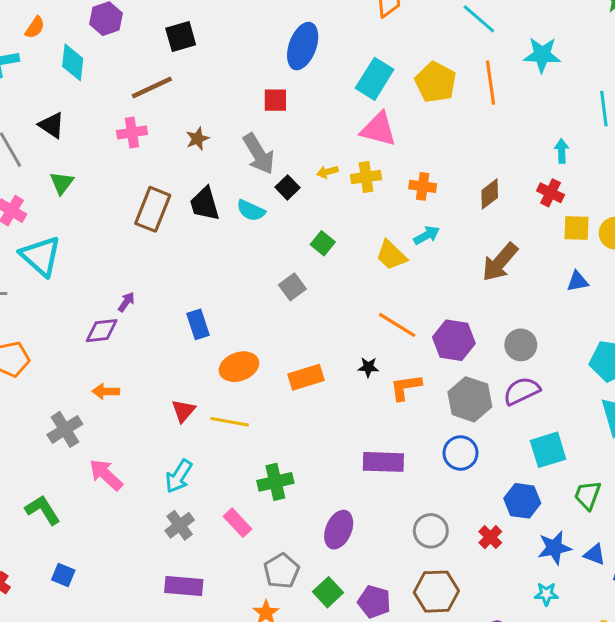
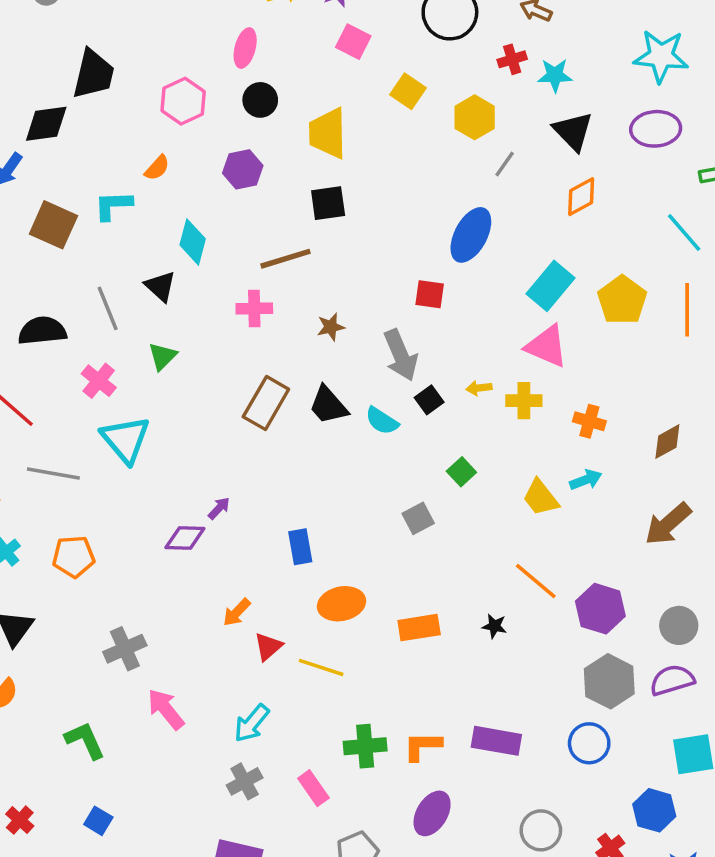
cyan diamond: (73, 62) -> (193, 242), moved
black trapezoid: (205, 204) -> (328, 405), turned -33
orange L-shape: (406, 387) -> (422, 746), moved
orange arrow: (106, 391) -> (237, 612), moved, turned -55

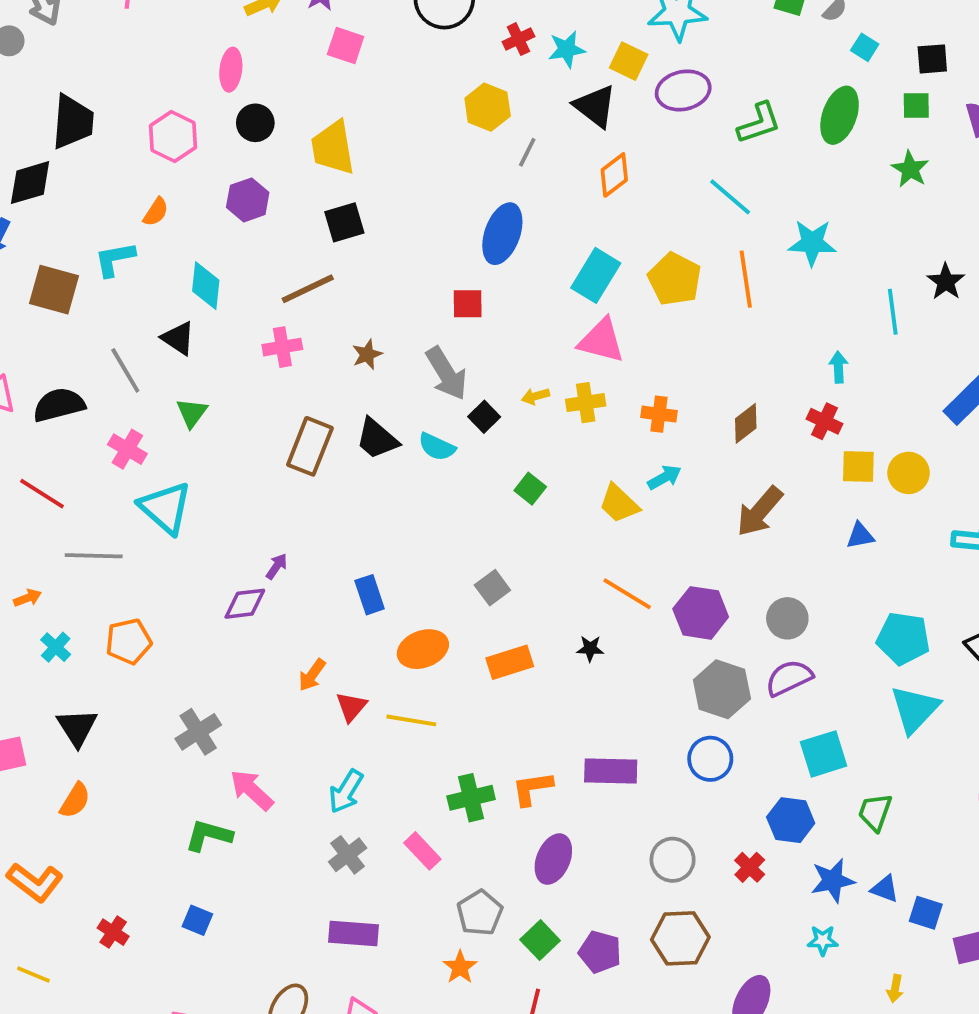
yellow square: (408, 91) -> (629, 61), moved
gray square: (418, 518) -> (492, 588), moved
green L-shape: (85, 740) -> (209, 835), moved, turned -42

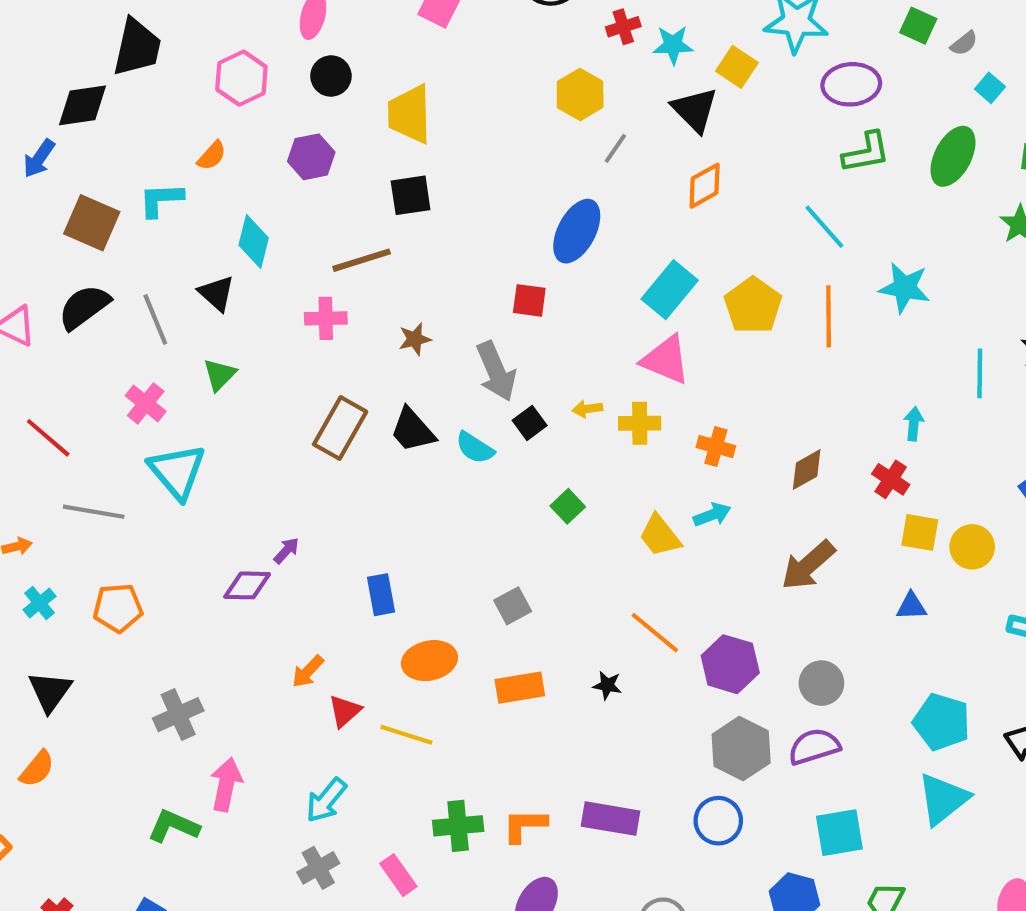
purple ellipse: (683, 90) -> (851, 84), moved
black semicircle: (59, 405) -> (84, 307), moved, turned -30
pink arrow: (252, 790) -> (226, 784), turned 51

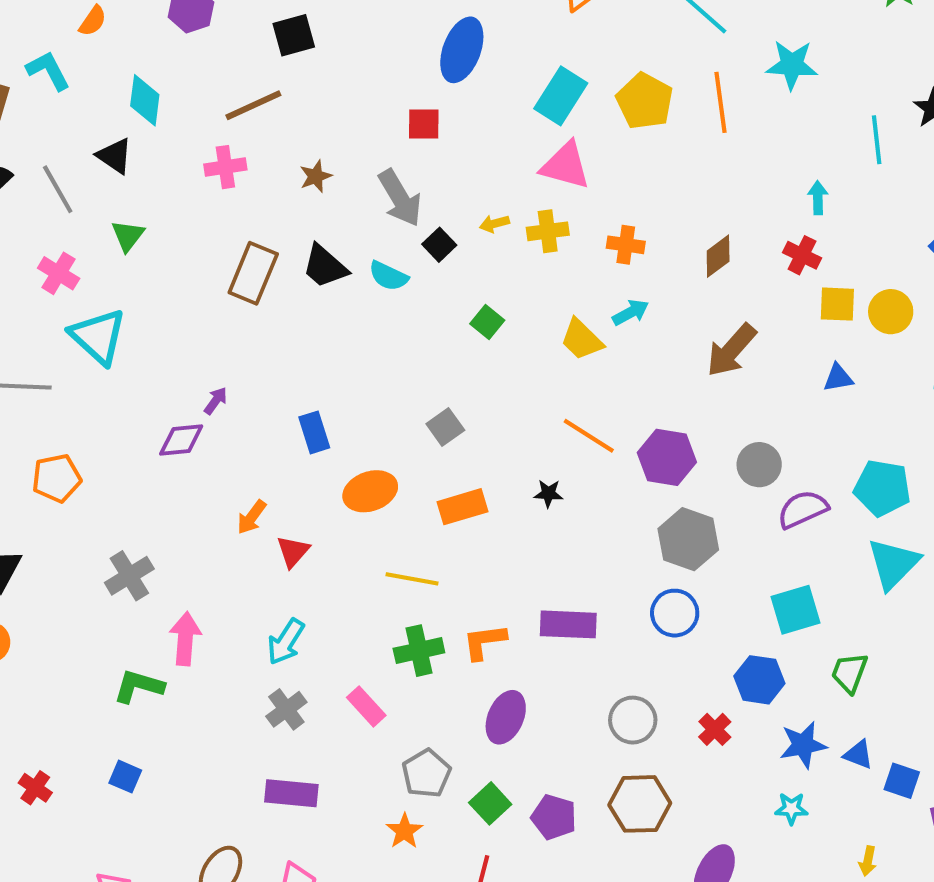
cyan L-shape: (161, 200) -> (48, 71), turned 72
yellow line: (406, 735) -> (412, 579), moved
purple semicircle: (814, 747) -> (803, 509), moved

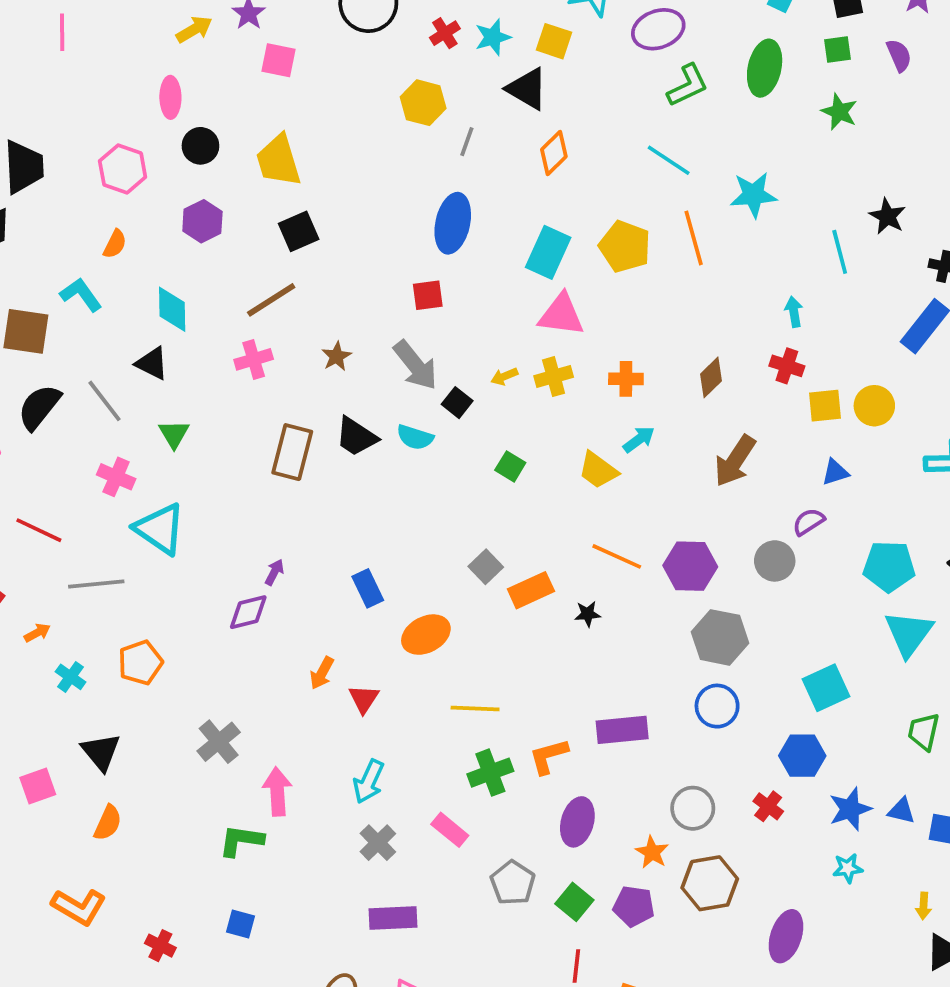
orange rectangle: (463, 507) -> (531, 590), moved
purple semicircle: (803, 509) -> (809, 522), moved, size x0.7
green trapezoid: (849, 673) -> (924, 732), moved
orange star: (404, 831) -> (652, 852), moved

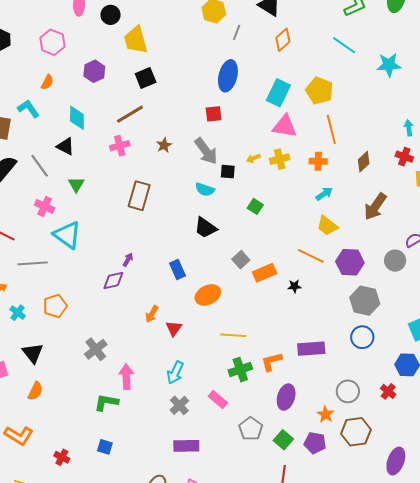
black circle: (200, 146) -> (111, 15), moved
orange line: (694, 238) -> (331, 129), moved
black square: (457, 403) -> (228, 172), turned -35
black trapezoid: (356, 437) -> (206, 228), moved
yellow trapezoid: (598, 470) -> (327, 226), moved

